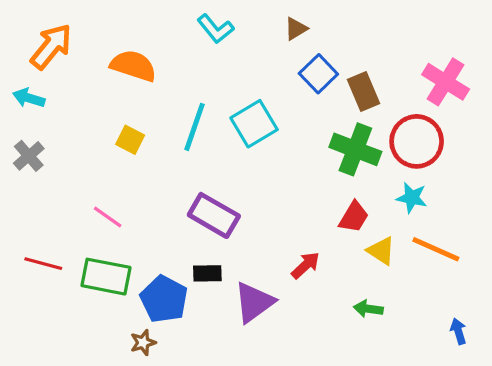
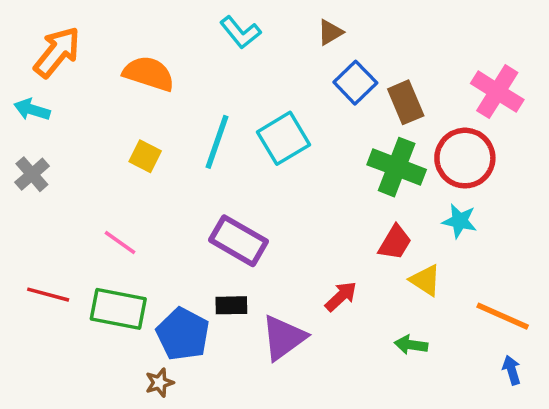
orange line: (436, 249) -> (503, 316), moved

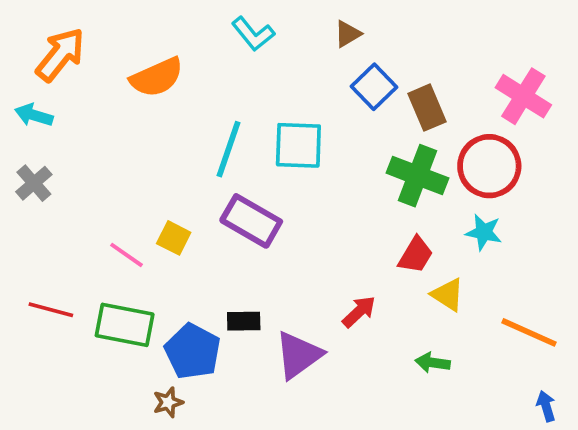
orange semicircle: (149, 74) -> (157, 77), turned 138
cyan square: (283, 138) -> (298, 145), turned 33
yellow square: (145, 156) -> (174, 238), moved
purple rectangle: (239, 241) -> (251, 221), moved
blue arrow: (512, 370) -> (546, 406), moved

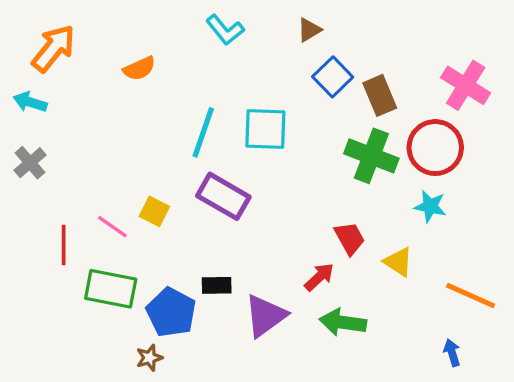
orange semicircle: (157, 77) -> (139, 68), size x0.7
red trapezoid: (416, 255) -> (349, 238), moved, turned -60
red line: (51, 310) -> (64, 245), moved, turned 75
green arrow: (433, 363) -> (343, 322), moved, size x1.5
blue arrow: (546, 406) -> (452, 353), moved

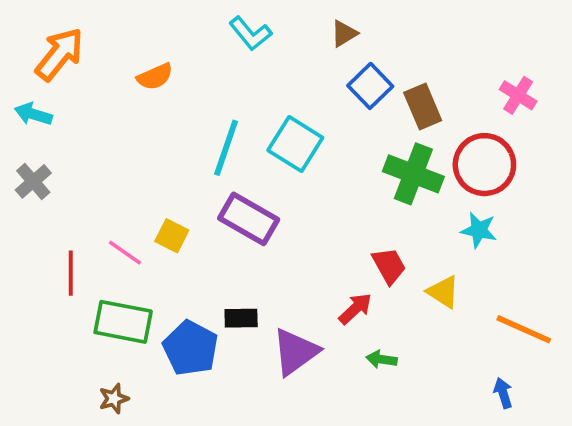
pink cross: (466, 85) -> (518, 95), size x0.7
cyan square: (265, 129) -> (295, 144), turned 30
green arrow: (343, 322) -> (381, 359), size x0.6
brown star: (149, 358) -> (114, 399), moved

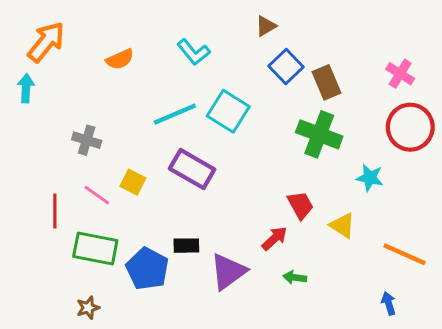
cyan L-shape: (250, 34) -> (194, 52), moved
cyan arrow: (33, 114) -> (26, 88), turned 76
cyan line: (226, 148) -> (175, 114), turned 48
red circle: (484, 165) -> (410, 127), moved
gray cross: (33, 181) -> (87, 140), moved, turned -32

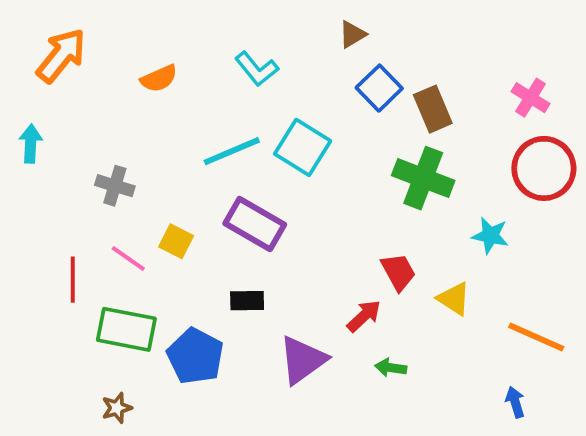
cyan arrow: (26, 88) -> (31, 144), moved
black rectangle: (186, 246) -> (247, 301), moved

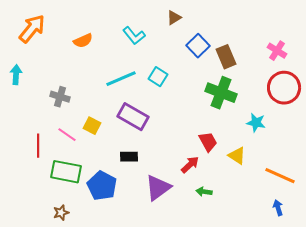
brown triangle: (352, 34) -> (174, 18), moved
cyan square: (303, 147) -> (158, 77), size x0.7
blue arrow: (515, 402) -> (278, 208), moved

